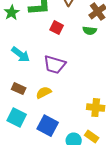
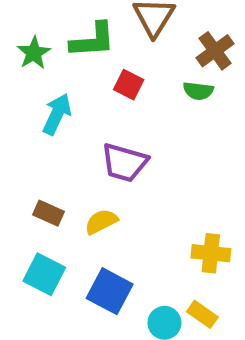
cyan arrow: (21, 55) -> (57, 114), moved, turned -102

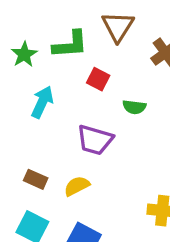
green semicircle: (198, 91) -> (134, 107), moved

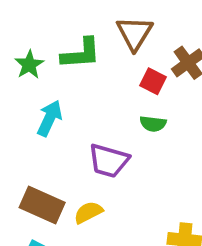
red square: (98, 79) -> (153, 81), moved
brown rectangle: (36, 179) -> (42, 205), size x1.6

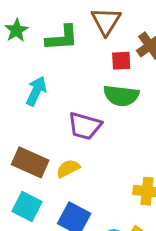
green star: (29, 65) -> (16, 30), moved
red square: (153, 81) -> (121, 61), turned -30
green semicircle: (153, 124) -> (121, 96), size x1.6

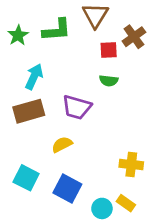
green star: (16, 30) -> (18, 35), moved
green semicircle: (121, 96) -> (109, 81), size x0.6
brown rectangle: (30, 162) -> (29, 111), moved, turned -40

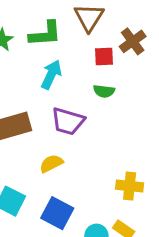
cyan arrow: (34, 77) -> (51, 75), moved

